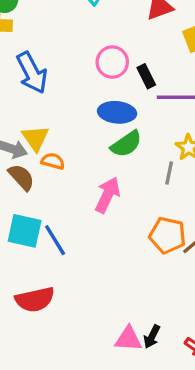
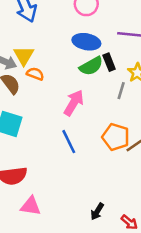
black rectangle: (146, 76) -> (109, 62), moved
blue line: (55, 240) -> (69, 142), moved
pink triangle: (128, 339) -> (31, 206), moved

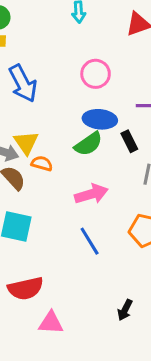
green semicircle: (91, 66) -> (88, 144), moved
pink arrow: (74, 103) -> (91, 194), turned 48
black arrow: (97, 211) -> (125, 310), moved

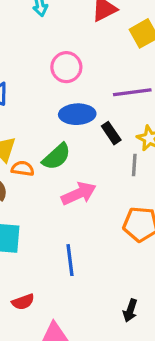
green semicircle: (88, 144) -> (56, 157), moved
blue line: (90, 241) -> (70, 260), moved, turned 32
red semicircle: (26, 288) -> (23, 302), size x0.6

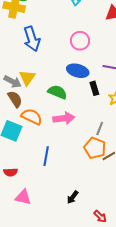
green semicircle: (56, 157) -> (57, 92), turned -132
gray line: (134, 165) -> (100, 128), moved
orange semicircle: (23, 169) -> (32, 117), moved, size x1.5

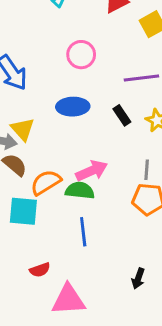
blue ellipse: (78, 71) -> (73, 107), moved
green semicircle: (57, 92) -> (80, 191), moved
orange semicircle: (32, 117) -> (46, 182), turned -40
pink triangle: (23, 197) -> (68, 300), size x1.4

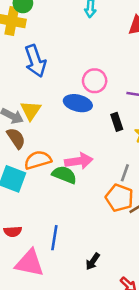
pink circle: (81, 55) -> (95, 81), moved
blue line: (83, 232) -> (54, 238), moved

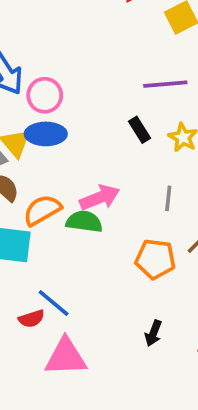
pink circle: (95, 81) -> (45, 95), moved
blue ellipse: (78, 103) -> (46, 134), moved
orange pentagon: (119, 198) -> (155, 259), moved
blue line: (54, 238) -> (54, 303), moved, turned -45

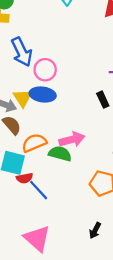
blue line: (54, 303) -> (39, 190), moved
red semicircle: (31, 319) -> (25, 178), moved
pink triangle: (66, 357) -> (37, 238), turned 36

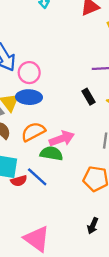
orange semicircle: (34, 143) -> (33, 132), moved
blue line: (39, 190) -> (37, 177), moved

